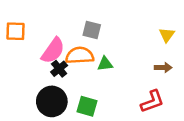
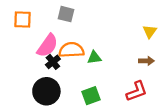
gray square: (92, 30) -> (66, 14), moved
orange square: (15, 31) -> (22, 19), moved
green square: (87, 106) -> (91, 96), moved, turned -36

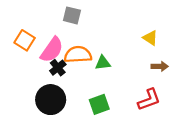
orange square: (22, 19) -> (25, 40), moved, turned 30
yellow triangle: (150, 31) -> (150, 38), moved, turned -32

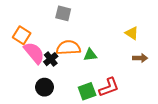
pink semicircle: (52, 50) -> (34, 53), moved, turned -75
black circle: (51, 100) -> (44, 87), size x0.7
red L-shape: (149, 100) -> (109, 87), moved

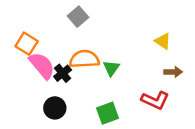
gray square: (63, 13) -> (78, 17), turned 35
green triangle: (90, 55) -> (111, 68), turned -48
red L-shape: (109, 87) -> (155, 100), moved, turned 45

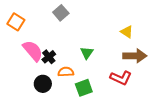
orange square: (27, 44) -> (16, 22), moved
orange semicircle: (84, 59) -> (66, 72), moved, size x0.7
brown arrow: (173, 72) -> (135, 56), size x1.6

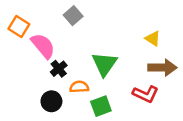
pink semicircle: (33, 51) -> (43, 46), moved
green triangle: (87, 53) -> (105, 64), size x1.6

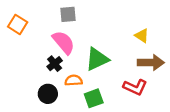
gray square: (73, 16) -> (68, 14), turned 36
pink semicircle: (43, 46) -> (64, 42), moved
green triangle: (105, 64) -> (97, 59), turned 30

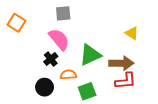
brown arrow: (151, 63) -> (121, 63), moved
red L-shape: (135, 87) -> (126, 81), turned -30

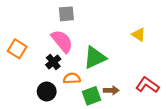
orange square: (16, 23) -> (17, 49), moved
brown arrow: (121, 63) -> (111, 90), moved, size x0.6
red L-shape: (126, 81) -> (147, 85), moved, turned -140

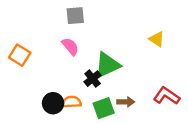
pink semicircle: (62, 41) -> (70, 46), size x0.7
black cross: (53, 62) -> (93, 79), moved
orange semicircle: (72, 78) -> (72, 102), moved

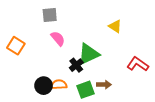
gray square: (75, 16) -> (50, 15), moved
yellow triangle: (157, 39) -> (115, 26), moved
red L-shape: (167, 96) -> (138, 64), moved

